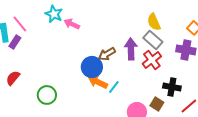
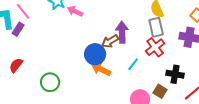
gray rectangle: (153, 40) -> (156, 27), turned 36
purple arrow: (131, 49) -> (122, 32), moved
cyan line: (114, 87) -> (133, 64), moved

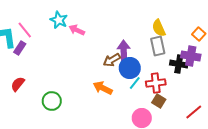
red cross: (155, 47) -> (156, 83), moved, turned 30
blue circle: (95, 54) -> (130, 68), moved
black cross: (175, 74) -> (179, 64), moved
brown square: (160, 91) -> (159, 101), moved

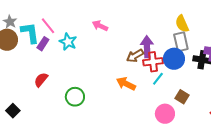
cyan star: (59, 20) -> (68, 42), moved
blue circle: (130, 68) -> (174, 59), moved
red cross: (156, 83) -> (153, 62), moved

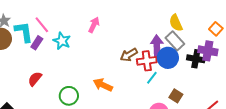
pink arrow: (100, 26) -> (94, 25), turned 91
gray rectangle: (181, 42) -> (175, 41), turned -30
purple arrow: (147, 47) -> (157, 46), moved
orange arrow: (126, 84) -> (103, 85), moved

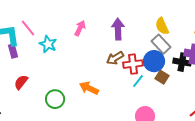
purple rectangle: (37, 43) -> (13, 51), moved, turned -48
purple arrow: (157, 46) -> (118, 29), moved
brown square: (176, 96) -> (162, 77), moved

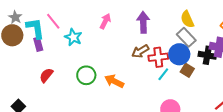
green circle: (55, 99) -> (86, 75), moved

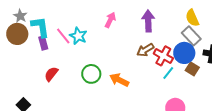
pink line: (53, 21) -> (63, 36), moved
red cross: (158, 57) -> (163, 56), turned 36

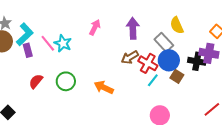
cyan L-shape: (40, 27) -> (25, 34), turned 55
gray rectangle: (191, 36) -> (164, 42), moved
green circle: (91, 74) -> (66, 81), moved

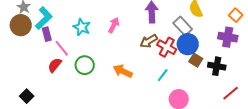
pink arrow: (95, 27) -> (114, 25), moved
pink line: (48, 43) -> (62, 48), moved
black cross: (197, 61) -> (217, 66), moved
cyan line: (153, 80) -> (163, 75), moved

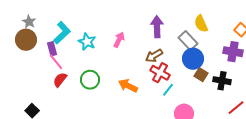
cyan L-shape: (44, 18) -> (62, 33), moved
red cross: (167, 47) -> (160, 73), moved
pink line: (62, 48) -> (56, 62), moved

